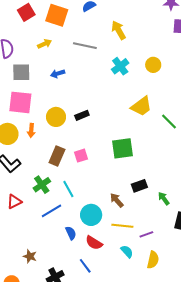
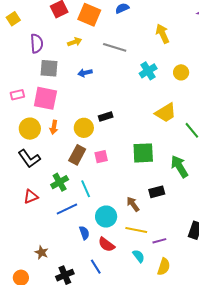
yellow arrow: (119, 30) -> (163, 34), moved
yellow circle: (56, 117) -> (84, 128), moved
green arrow: (164, 198) -> (179, 166), moved, size x1.6

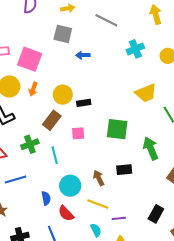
gray square: (49, 68) -> (63, 34), moved
blue arrow: (85, 73) -> (83, 55), moved
black rectangle: (106, 117) -> (84, 103), moved
pink square: (101, 157) -> (78, 133), moved
blue line: (67, 209) -> (15, 179), moved

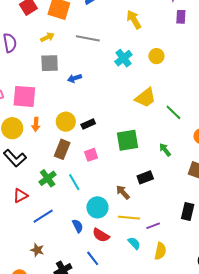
green arrow: (151, 148) -> (165, 150), size x0.6

